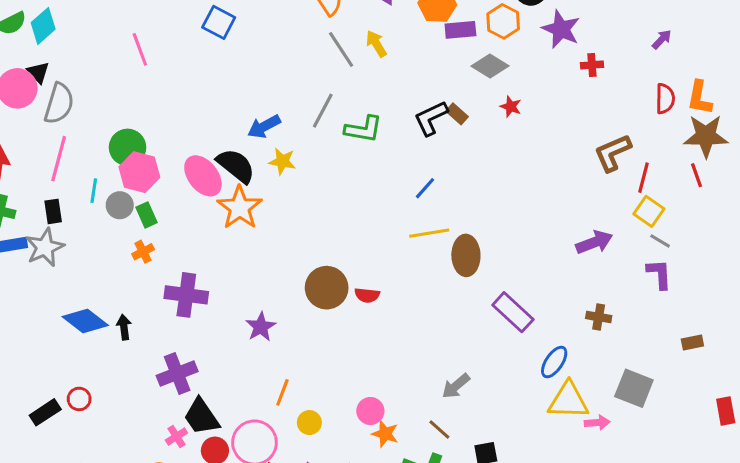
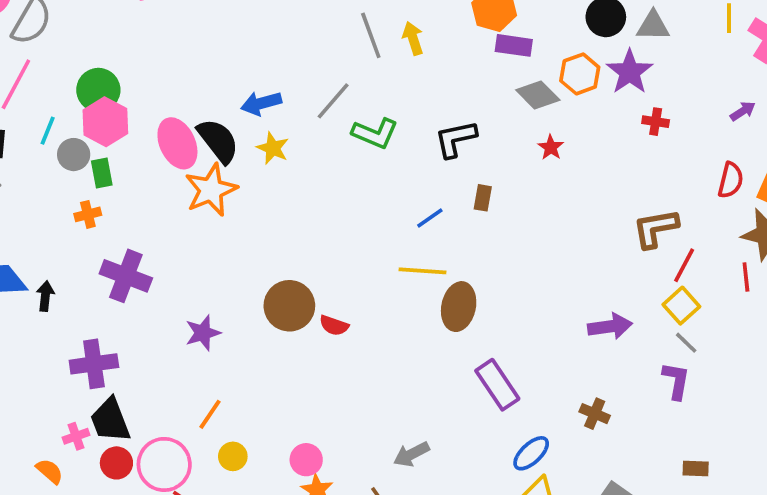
orange hexagon: (503, 21) -> (580, 74), moved
brown rectangle: (457, 114) -> (483, 198), moved, turned 45

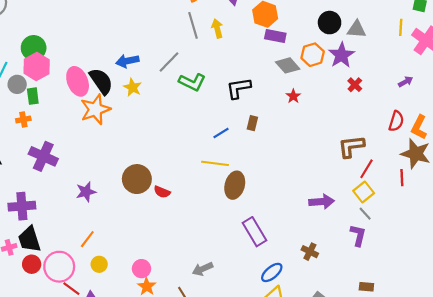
red cross: (656, 122) -> (355, 85), turned 32

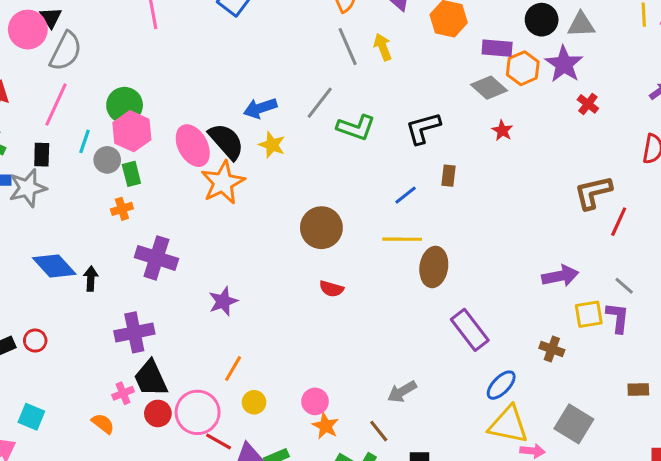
purple rectangle: (275, 36) -> (497, 48), moved
brown circle: (137, 179) -> (321, 228), moved
yellow square: (364, 192) -> (589, 314), moved, turned 36

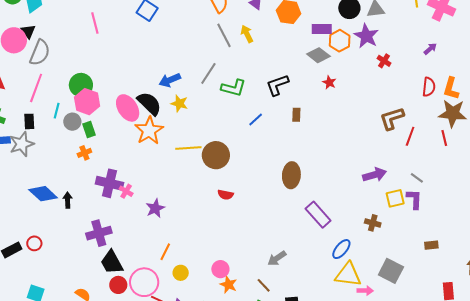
blue line: (406, 195) -> (256, 119), moved
yellow line: (402, 239) -> (188, 148), moved
pink cross: (123, 393) -> (126, 191), moved, turned -32

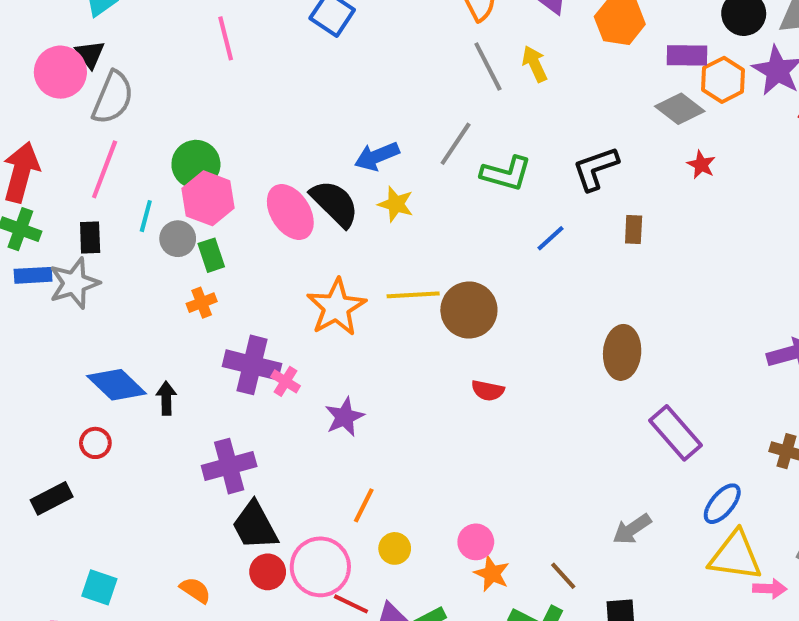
orange star: (149, 131) -> (336, 307), moved
red circle: (34, 243) -> (95, 443), moved
gray arrow: (277, 258) -> (632, 529), moved

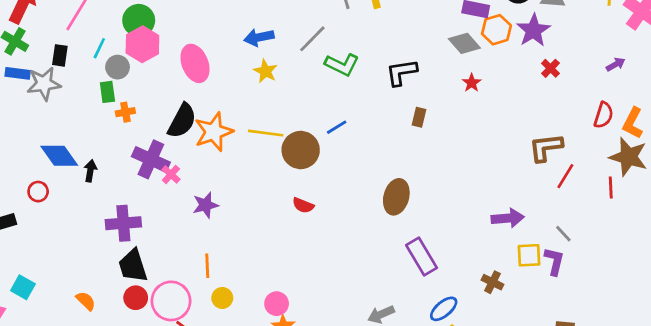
black semicircle: (335, 203) -> (182, 121), moved, turned 63
blue line: (551, 238) -> (337, 127), moved
green rectangle: (211, 255) -> (107, 92), moved
orange line: (364, 505) -> (207, 266), turned -40

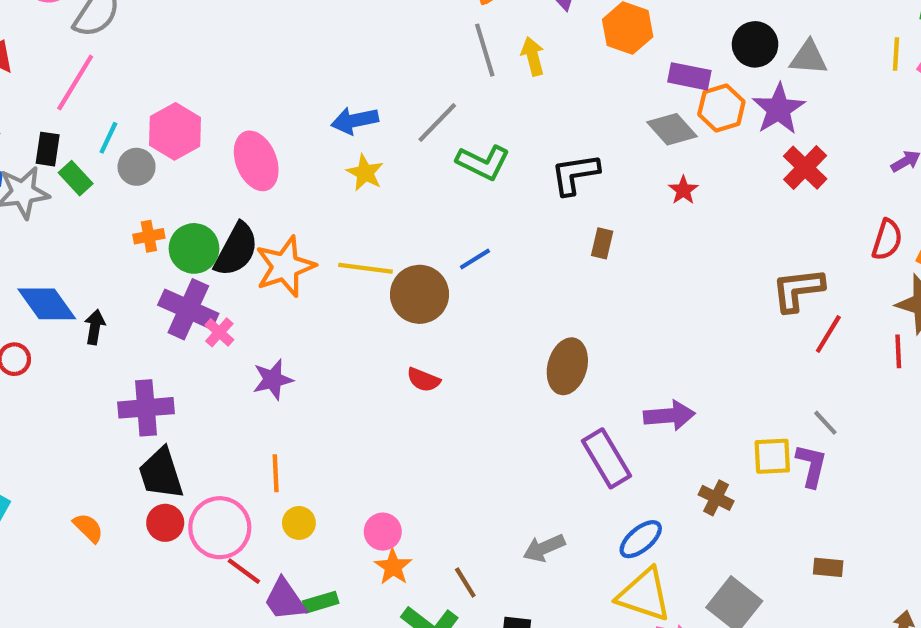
green circle: (139, 20) -> (194, 248), moved
red cross: (551, 68) -> (805, 168), size x1.5
green rectangle: (107, 92) -> (76, 178), moved, turned -35
purple arrow: (508, 218) -> (669, 415), moved

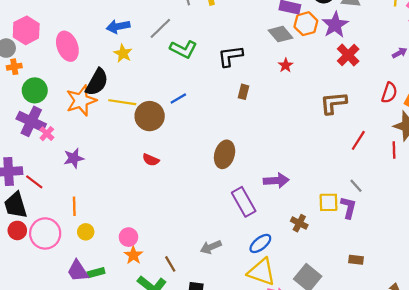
orange cross: (149, 236) -> (14, 67), moved
black semicircle: (236, 250) -> (97, 82), moved
brown L-shape: (798, 290) -> (333, 103), moved
red line: (244, 571) -> (34, 182), moved

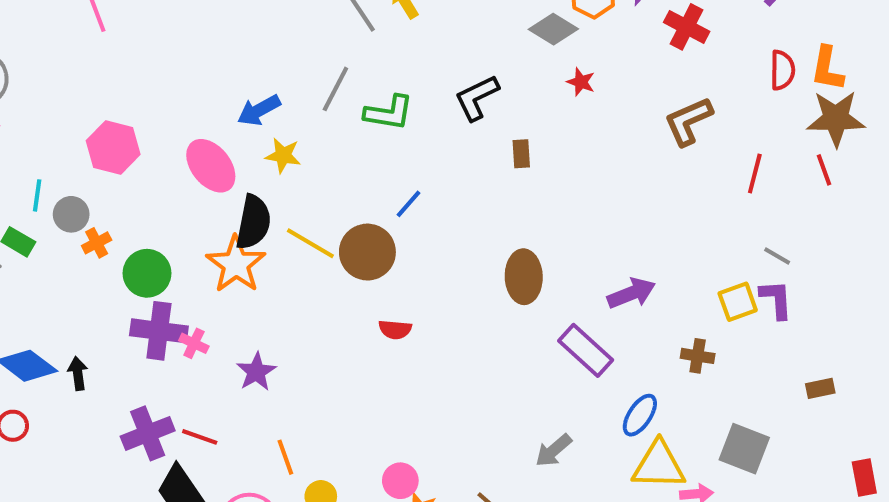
pink hexagon: (26, 30) -> (113, 147), moved
pink ellipse: (67, 46) -> (211, 166), moved
yellow line: (122, 102) -> (310, 243), turned 40

